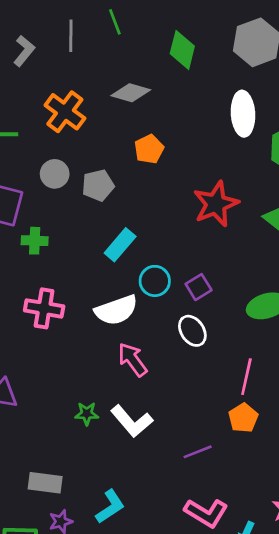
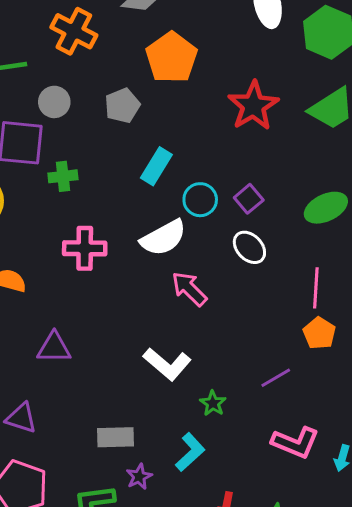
orange pentagon: (149, 149) -> (172, 58), size x1.6
gray circle: (55, 174) -> (54, 102), moved
green star: (87, 414) -> (213, 403), moved, turned -30
white L-shape: (132, 421) -> (167, 364), moved

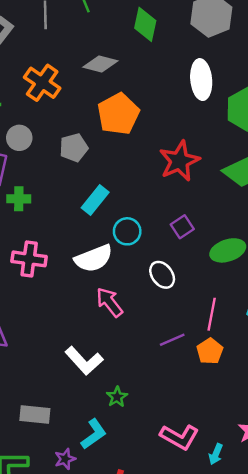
purple square: (249, 199) -> (182, 227), moved
purple line: (276, 378) -> (172, 340), moved
purple star: (139, 477) -> (65, 459), moved

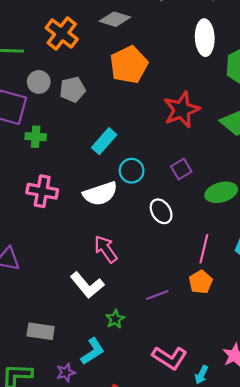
gray pentagon: (74, 148) -> (72, 90), moved
pink arrow: (109, 302) -> (106, 249), moved
purple line: (172, 340) -> (157, 295), moved

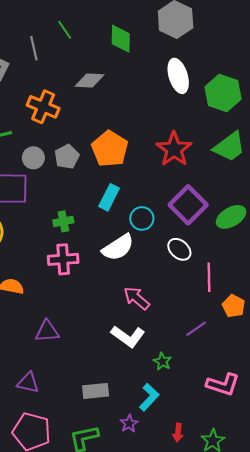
orange pentagon: (129, 65) -> (110, 149), moved
green cross: (36, 137) -> (63, 221), moved
purple square: (181, 169) -> (188, 205), size x1.8
pink line: (204, 249) -> (209, 277), moved

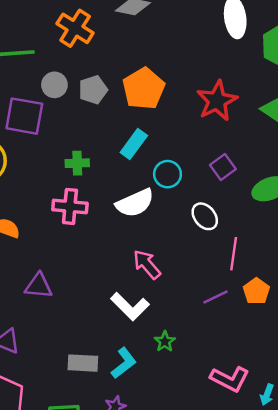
purple square: (188, 205) -> (223, 167), size x0.6
purple line: (196, 329) -> (215, 297), moved
cyan L-shape: (149, 397) -> (124, 363), moved

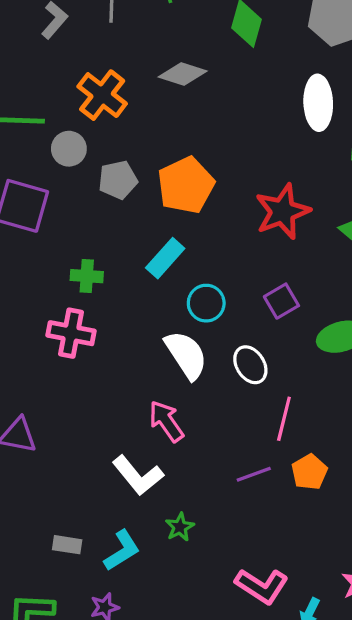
gray circle: (54, 85) -> (69, 149), moved
white semicircle: (135, 203) -> (186, 355), moved, turned -105
gray rectangle: (83, 363) -> (67, 545), size x0.7

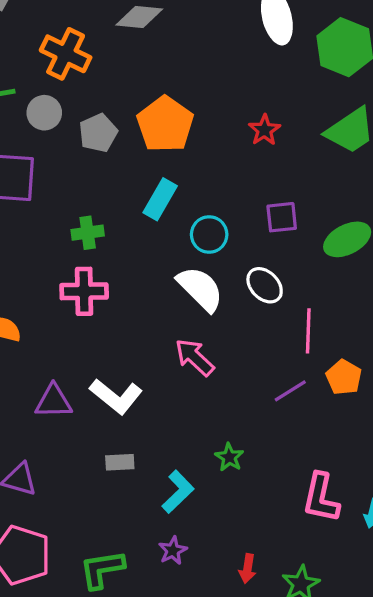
red star: (283, 212) -> (264, 130), size x0.6
purple square: (281, 301) -> (282, 217), turned 36
white L-shape: (138, 475) -> (116, 396), moved
gray rectangle: (67, 545) -> (120, 462), moved
pink L-shape: (262, 586) -> (321, 498), turned 81

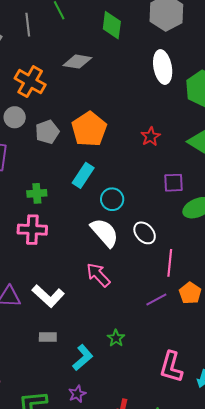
purple square: (282, 217) -> (173, 183), moved

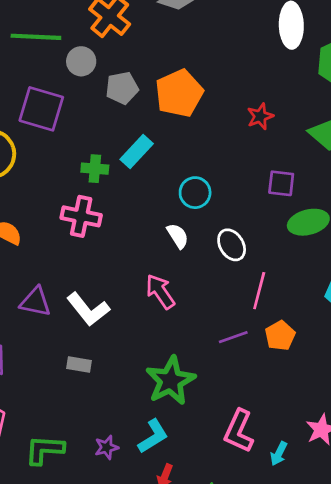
cyan rectangle: (83, 175) -> (137, 151), moved
white semicircle: (105, 233) -> (178, 236), size x0.6
green star: (116, 338) -> (171, 381), size x2.0
cyan L-shape: (83, 358) -> (153, 436), moved

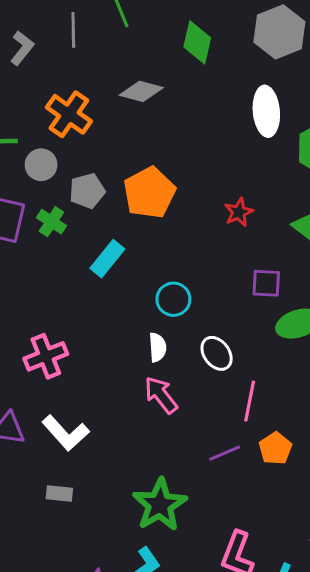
green cross: (95, 169) -> (51, 222), moved, turned 32
pink cross: (81, 216) -> (46, 356), moved, turned -30
white semicircle: (178, 236) -> (158, 347), turned 32
pink arrow: (160, 292) -> (161, 395), moved

